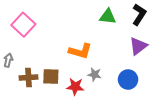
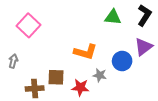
brown cross: (28, 77) -> (35, 88), moved
blue circle: (128, 80) -> (122, 61), moved

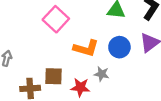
pink square: (28, 25) -> (56, 19), moved
blue circle: (122, 61) -> (119, 47), moved

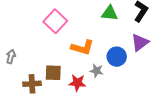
blue circle: (119, 47) -> (117, 57), moved

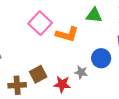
orange L-shape: (82, 48) -> (67, 34), moved
brown square: (53, 73) -> (38, 74), turned -30

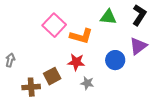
gray star: (81, 72) -> (87, 83), moved
red star: (62, 84) -> (76, 62), moved

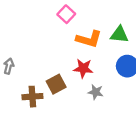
green triangle: (108, 17) -> (119, 34), moved
pink square: (54, 25) -> (66, 14), moved, size x0.7

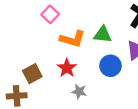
red star: (83, 68) -> (67, 68), turned 30
brown square: (56, 84) -> (32, 74), moved

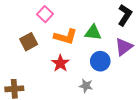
brown square: (32, 74) -> (29, 42), moved
gray star: (79, 91) -> (86, 86), moved

